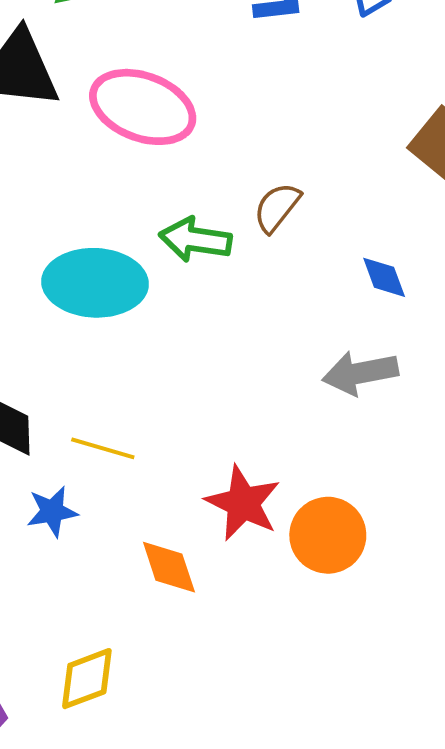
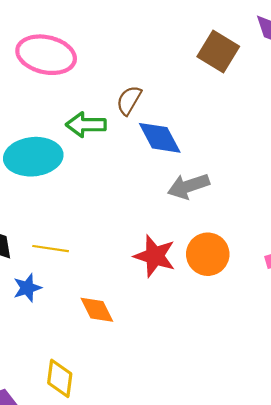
blue diamond: (384, 277) -> (160, 138), moved, size x1.6
red star: (243, 503) -> (155, 256), moved
orange circle: (328, 535) -> (208, 254), moved
yellow diamond: (87, 679) -> (60, 378), turned -54

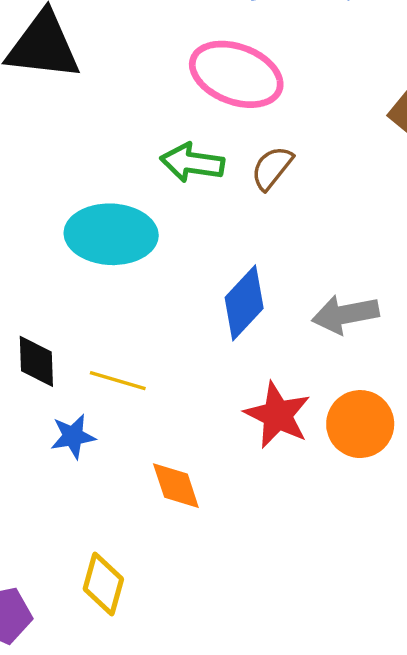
pink ellipse: (46, 55) -> (236, 74), moved
green arrow: (86, 125) -> (192, 163), moved
blue diamond: (160, 138) -> (244, 303), moved, turned 63

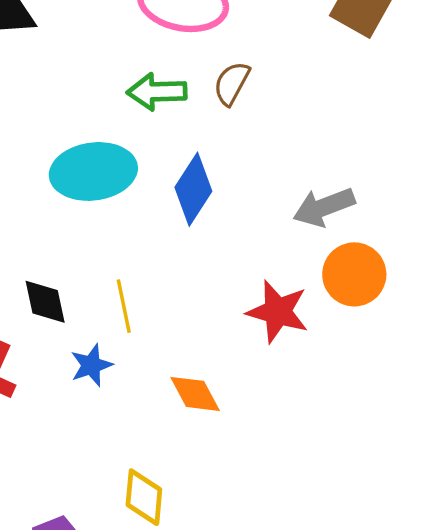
blue diamond: (244, 303) -> (193, 189), moved
yellow line: (118, 381) -> (124, 306), turned 72
orange circle: (360, 424) -> (354, 274), moved

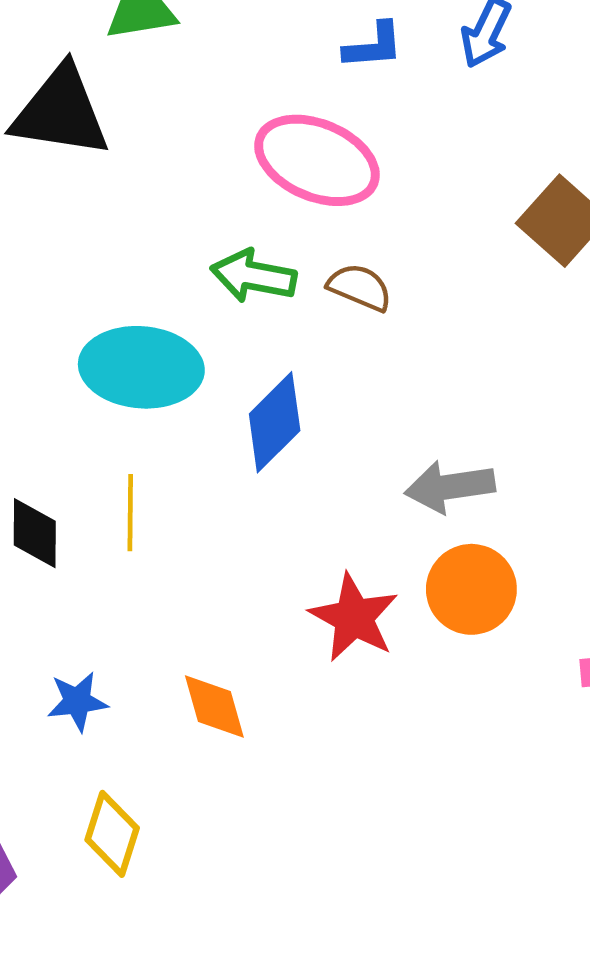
brown semicircle: (232, 83) -> (360, 287), turned 72
yellow line: (124, 306) -> (130, 513), moved
blue star: (91, 365) -> (77, 701), moved

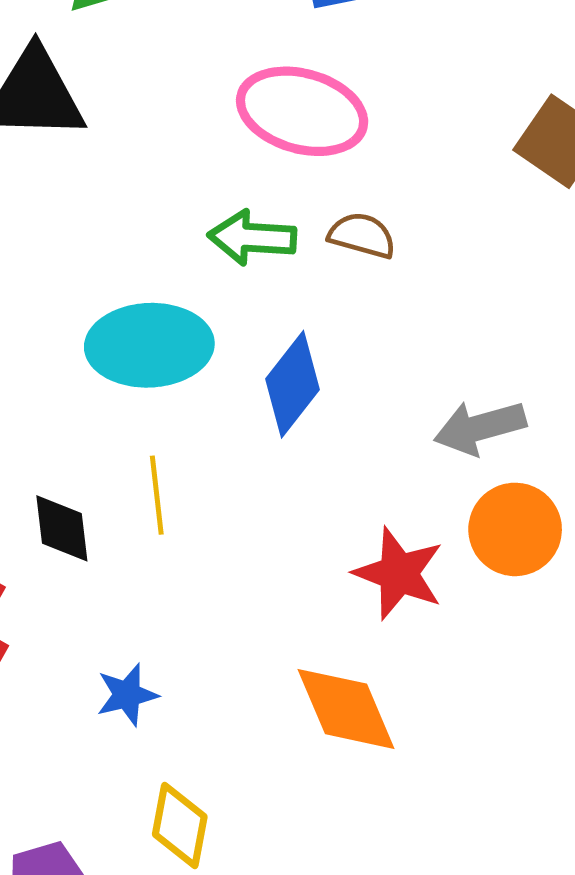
orange diamond: (214, 706) -> (346, 709), moved, size x1.4

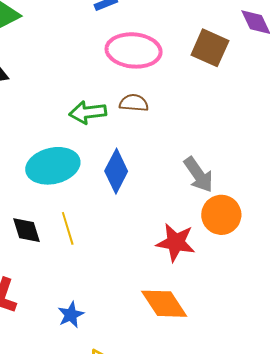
pink ellipse: (302, 111) -> (134, 50), moved
gray arrow: (480, 427) -> (199, 175), turned -99
black diamond: (62, 528) -> (27, 230), moved

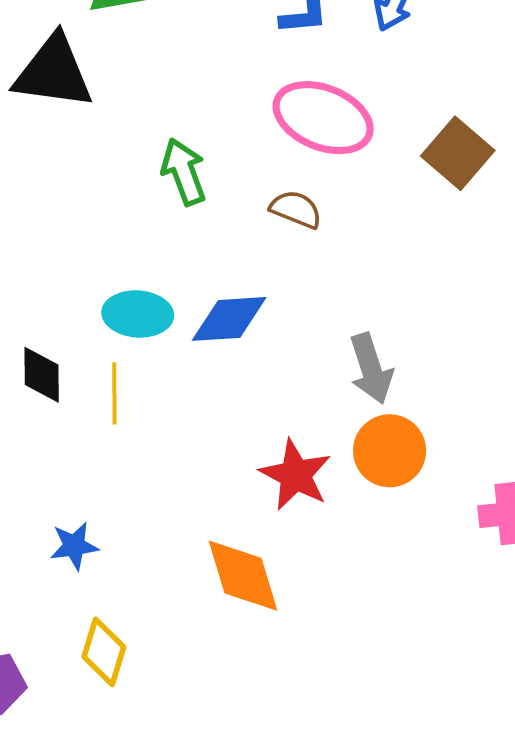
green arrow: (88, 112) -> (184, 172), moved, turned 60
cyan ellipse: (53, 166) -> (138, 314), moved, size x0.7
blue diamond: (116, 171) -> (229, 319), turned 42

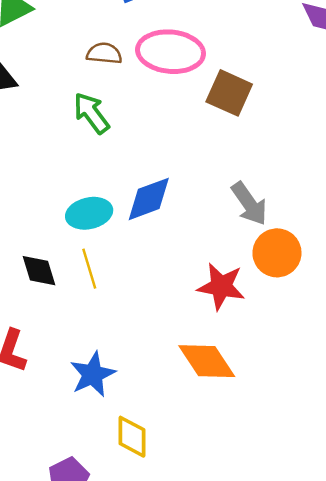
brown square: (458, 153) -> (229, 93), moved
brown semicircle: (296, 209) -> (104, 53), moved
blue star: (74, 546) -> (93, 374), size x1.4

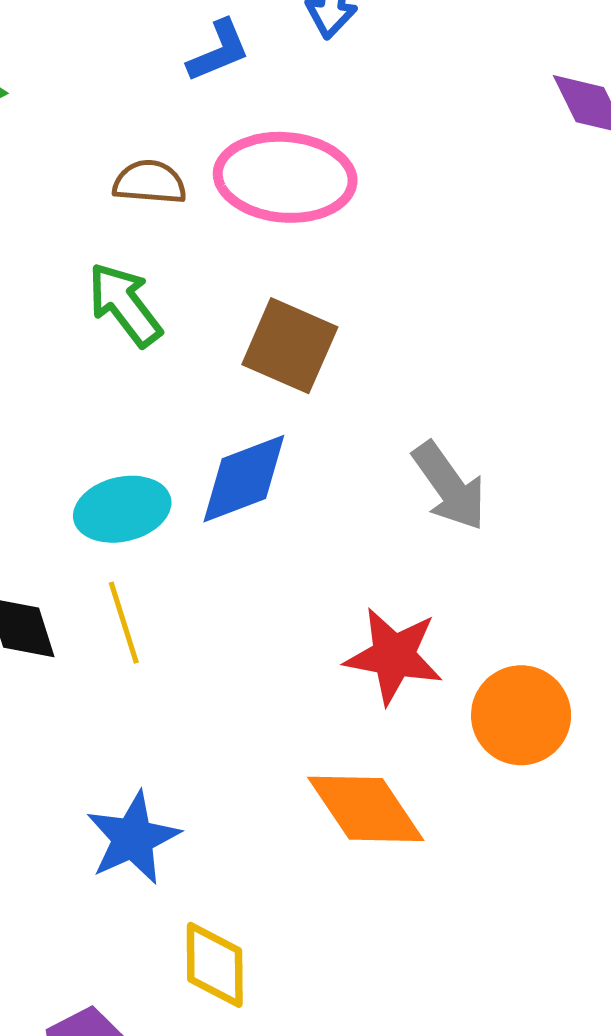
brown square: (229, 93) -> (290, 346), moved
orange circle: (277, 253) -> (521, 715), moved

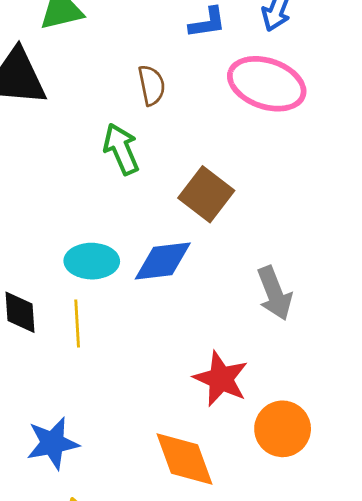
pink ellipse: (285, 177) -> (267, 84), moved
brown semicircle: (150, 182) -> (152, 85), turned 60

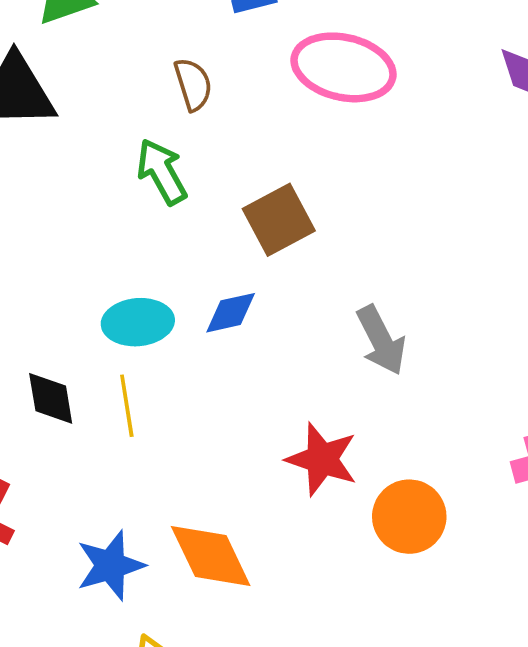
brown square: (206, 194) -> (279, 220), turned 30
blue diamond: (163, 261) -> (231, 313), size x0.7
orange diamond: (184, 459) -> (211, 556), moved

